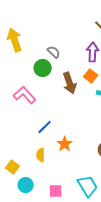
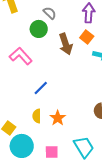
orange star: (65, 144) -> (58, 118), moved
cyan circle: (26, 185) -> (22, 146), size x1.5

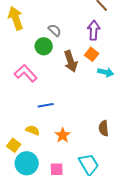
blue line: (41, 88) -> (46, 105), turned 35
yellow semicircle: (37, 116) -> (33, 130), moved, turned 112

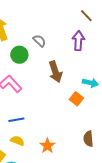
green circle: (44, 46) -> (19, 55), moved
orange square: (92, 54) -> (76, 99), moved
blue line: (46, 105) -> (16, 120), moved

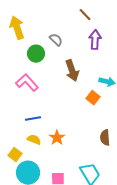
brown line: (86, 16) -> (85, 15), moved
orange star: (47, 146) -> (57, 138), moved

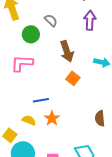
pink L-shape: (27, 83) -> (22, 63), turned -45
orange square: (93, 98) -> (73, 78), moved
blue line: (33, 119) -> (41, 100), moved

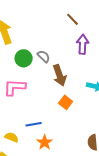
gray semicircle: (51, 20) -> (44, 56), moved
yellow semicircle: (29, 120) -> (12, 137), moved

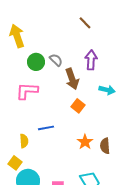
purple arrow: (83, 44) -> (91, 60), moved
yellow semicircle: (12, 137) -> (24, 141), turned 64
orange star: (45, 142) -> (85, 142), moved

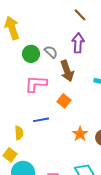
purple arrow: (91, 60) -> (78, 43), moved
pink L-shape: (27, 91) -> (36, 84), moved
orange square: (78, 106) -> (64, 101), moved

